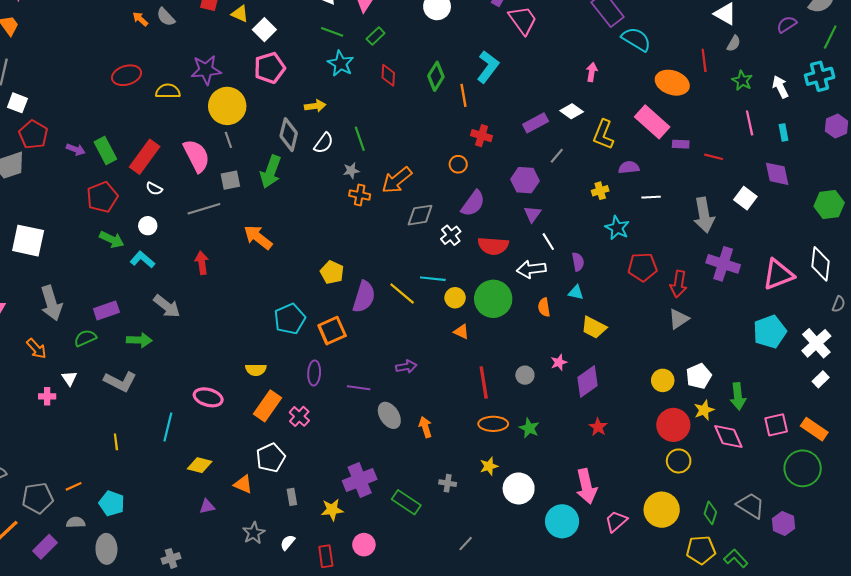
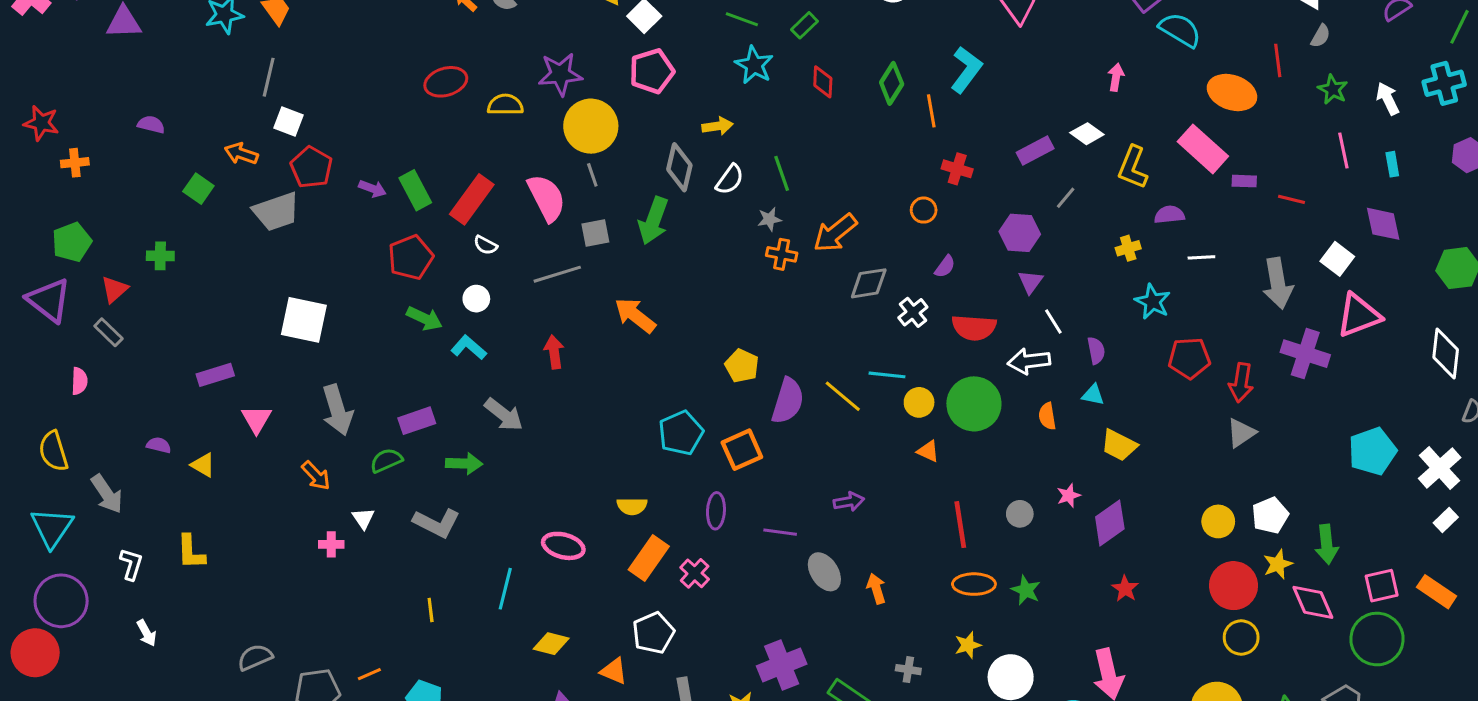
purple semicircle: (473, 203) -> (945, 267), size x0.6
pink triangle: (778, 274) -> (1359, 315), moved
green circle: (803, 468) -> (1377, 639), moved

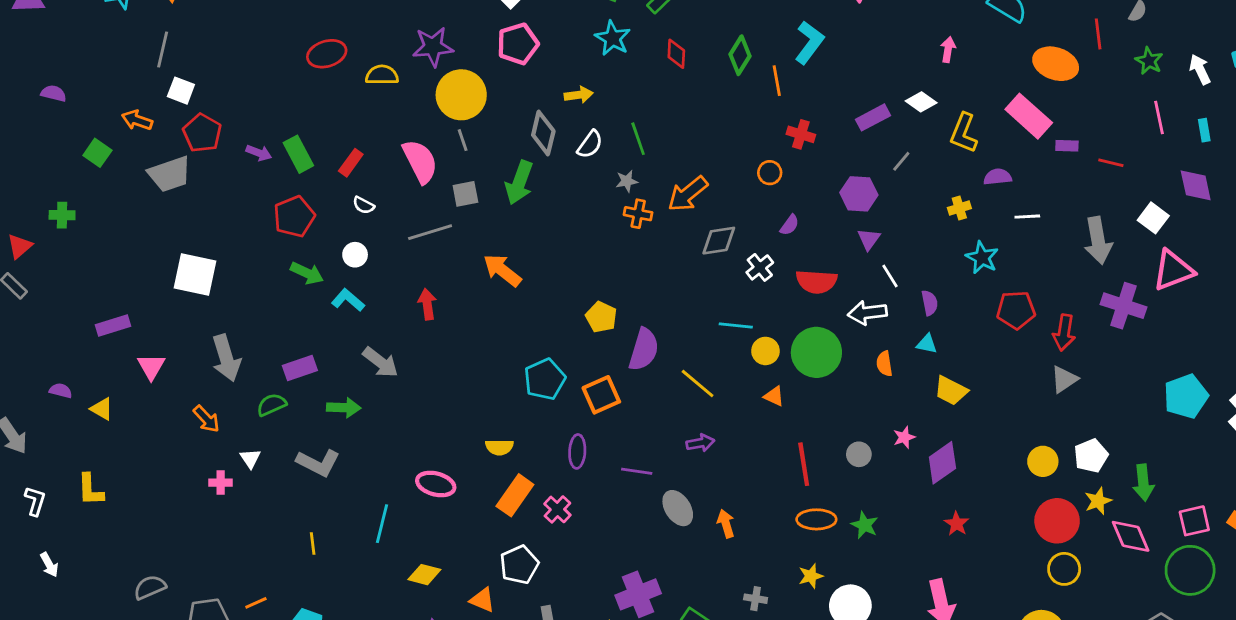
red rectangle: (472, 199) -> (351, 163), size x0.6
yellow line: (843, 396) -> (698, 384), moved

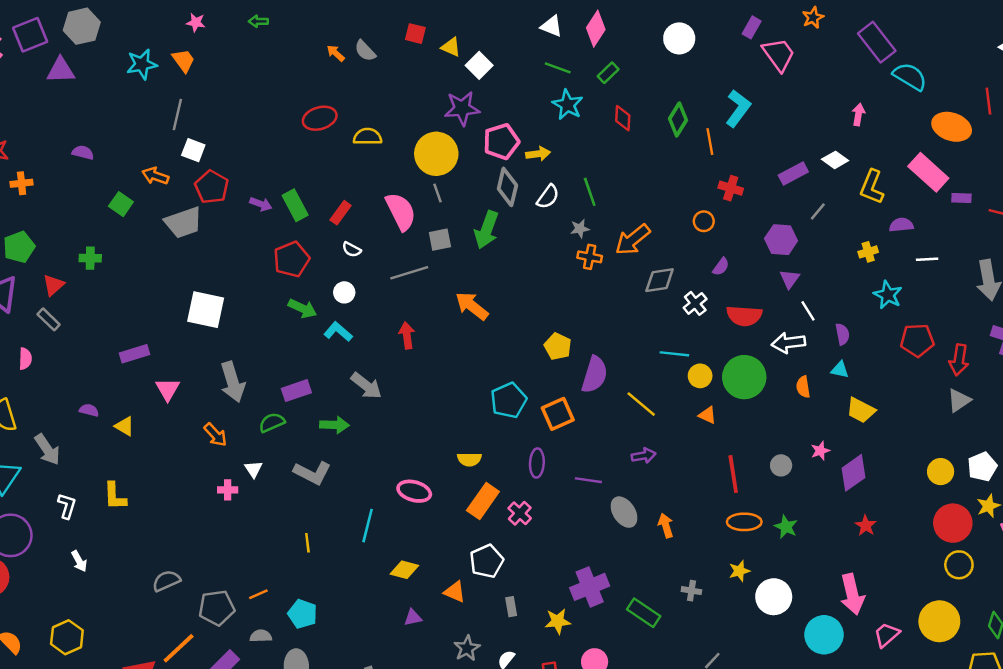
pink pentagon: (518, 44) -> (501, 142), moved
purple star: (433, 47) -> (462, 108), moved

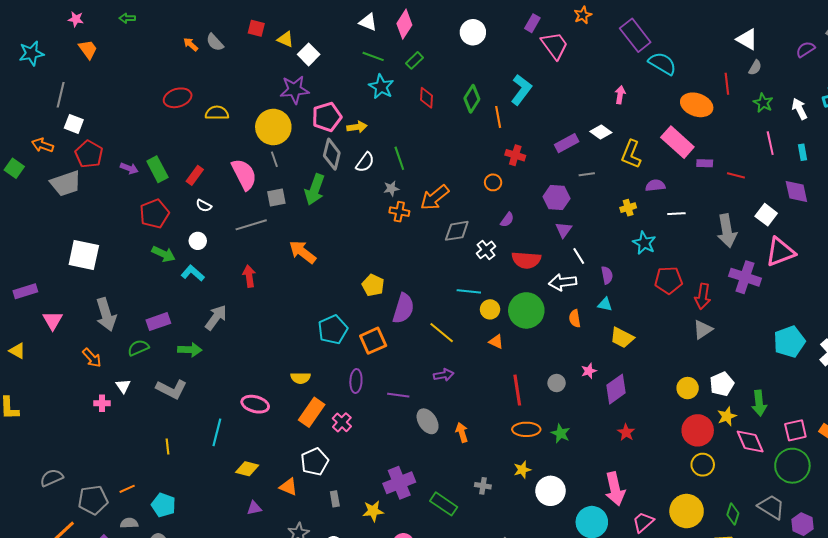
orange trapezoid: (183, 61) -> (88, 49), moved
gray line: (818, 211) -> (587, 174), turned 42
gray arrow: (366, 386) -> (216, 317), turned -92

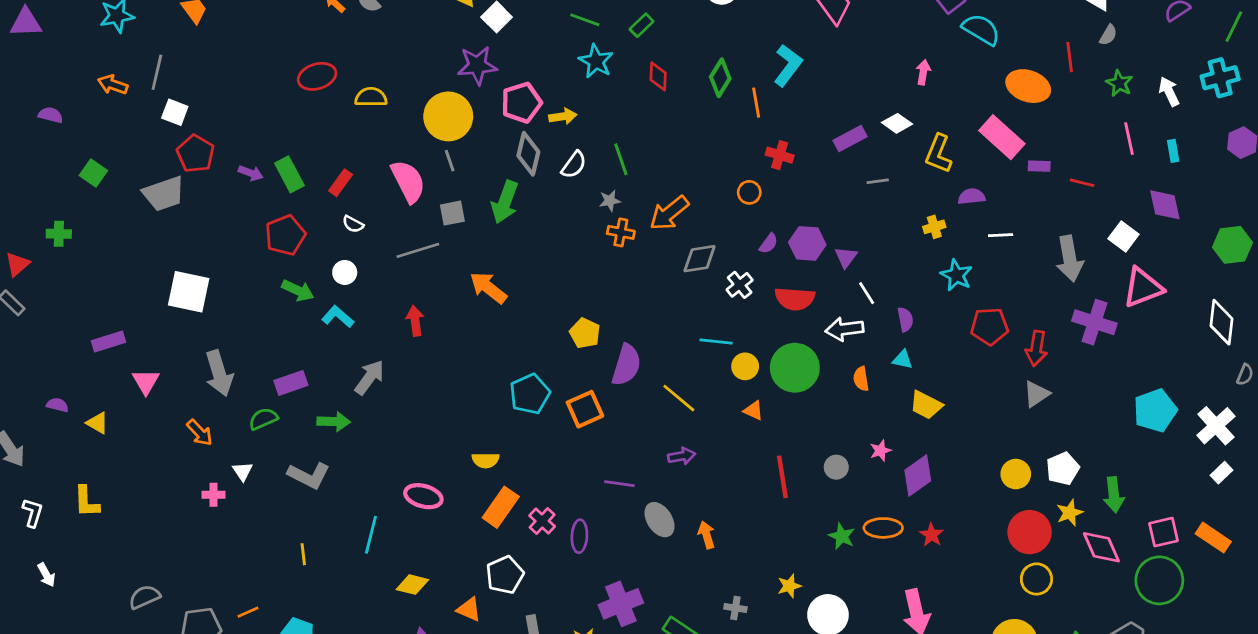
orange arrow: (43, 145) -> (113, 85), moved
purple hexagon: (557, 198) -> (807, 243), moved
purple ellipse: (356, 381) -> (579, 536), moved
orange ellipse: (526, 429) -> (883, 528), moved

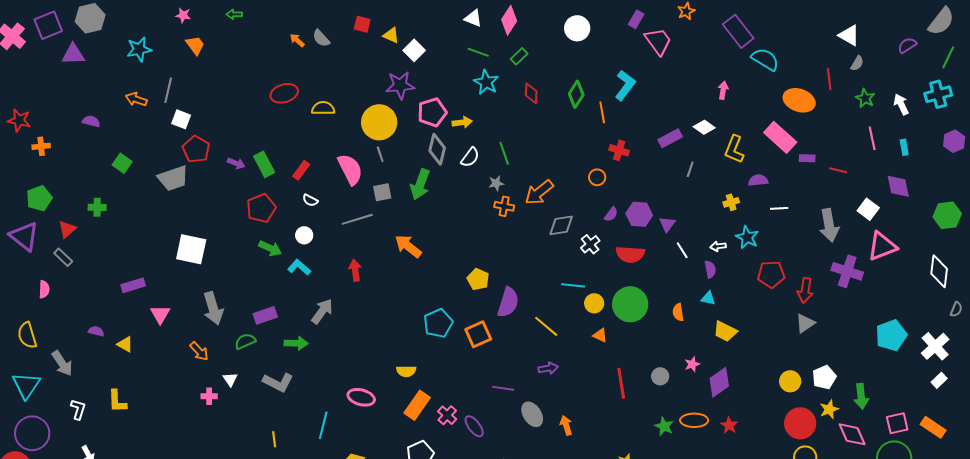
gray line: (878, 181) -> (690, 169), turned -63
white arrow: (845, 329) -> (718, 246), moved, size x0.6
purple ellipse: (579, 536) -> (474, 426), turned -40

